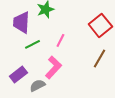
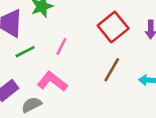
pink L-shape: (53, 67) -> (52, 81), turned -95

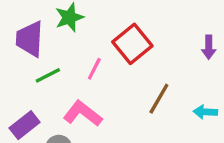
red square: (113, 27) -> (132, 44), moved

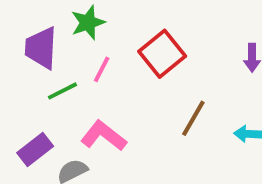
pink line: (94, 69) -> (102, 69), moved

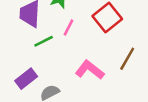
pink L-shape: (104, 136) -> (90, 70), moved

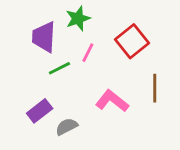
brown line: (127, 59) -> (155, 88), turned -30

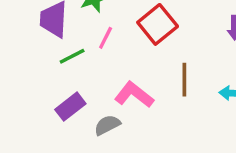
purple rectangle: (40, 111) -> (70, 107), moved
gray semicircle: (67, 127) -> (107, 125), moved

